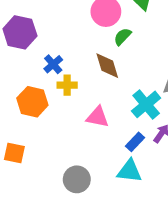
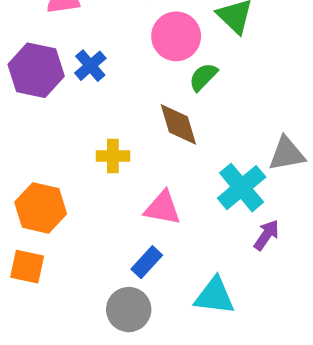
blue cross: (53, 64) -> (90, 66), moved
orange hexagon: (32, 102) -> (41, 208), moved
blue rectangle: (135, 142) -> (147, 262), moved

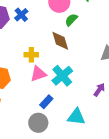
cyan cross: (242, 188) -> (62, 76), moved
pink triangle: (163, 208) -> (38, 74), moved, turned -30

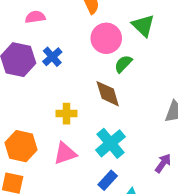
pink triangle: (38, 74) -> (65, 153), moved
blue rectangle: (46, 102) -> (108, 180), moved

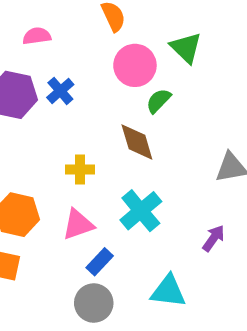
blue rectangle: (108, 180) -> (100, 262), moved

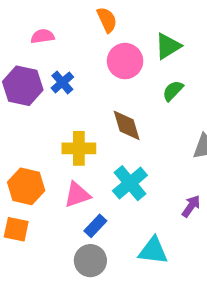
green triangle: (186, 48) -> (168, 46), turned 44
green semicircle: (159, 101) -> (173, 91), moved
yellow cross: (80, 169) -> (79, 148), size x1.4

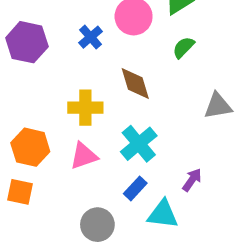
blue cross: (62, 82) -> (91, 37), moved
purple arrow: (191, 206) -> (192, 180), moved
blue rectangle: (95, 226) -> (135, 188), moved

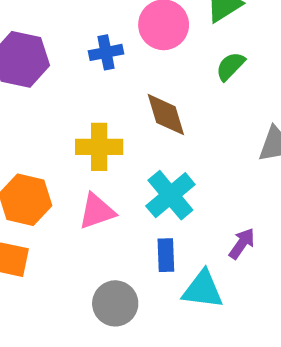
blue cross: (91, 37) -> (106, 52), turned 30
blue rectangle: (135, 188) -> (166, 255), turned -45

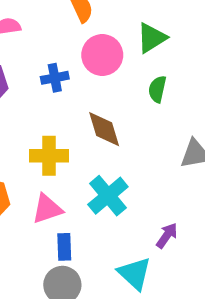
green semicircle: (230, 66) -> (157, 89), turned -32
blue rectangle: (166, 255) -> (64, 247), moved
cyan triangle: (203, 290) -> (135, 273), turned 36

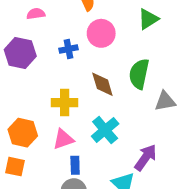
green triangle: (152, 38) -> (148, 19), moved
green semicircle: (157, 89) -> (139, 74), moved, size x1.6
purple arrow: (167, 235) -> (146, 157), size x1.5

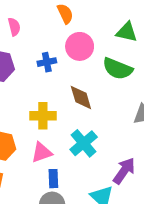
pink semicircle: (36, 14) -> (14, 27), turned 84
green triangle: (148, 19) -> (127, 32), turned 45
green semicircle: (139, 74) -> (118, 69), moved, turned -80

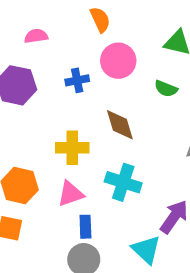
pink semicircle: (14, 27) -> (36, 36), turned -84
green semicircle: (118, 69) -> (166, 89), size x0.6
cyan cross: (84, 143) -> (123, 182), turned -32

